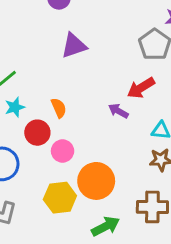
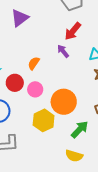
orange semicircle: (59, 108) -> (34, 63), moved, turned -104
purple arrow: (118, 111) -> (63, 51), turned 40

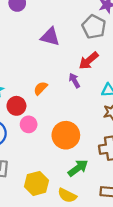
purple triangle: (20, 18) -> (50, 37), moved, turned 42
pink circle: (35, 89) -> (29, 124), moved
yellow hexagon: (44, 120) -> (36, 183), moved

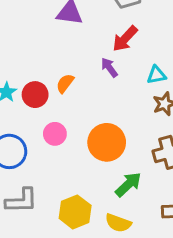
red circle: (16, 106) -> (35, 95), moved

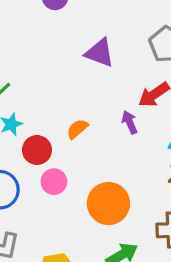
red circle: (35, 95) -> (37, 150), moved

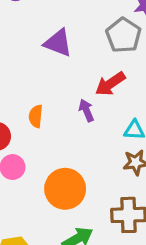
orange semicircle: (77, 129) -> (36, 116), turned -45

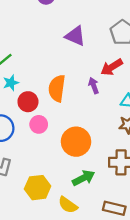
orange semicircle: (36, 116) -> (57, 88), size x1.6

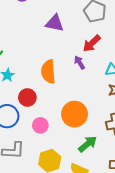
red circle: (28, 102) -> (27, 97), moved
pink circle: (39, 124) -> (40, 125), moved

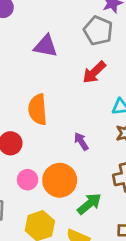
purple arrow: (80, 63) -> (81, 141), moved
orange circle: (74, 114) -> (60, 180), moved

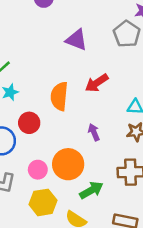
red arrow: (94, 72) -> (97, 83), moved
pink circle: (28, 180) -> (38, 170), moved

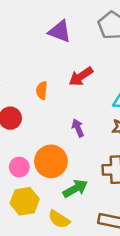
orange semicircle: (59, 96) -> (42, 90), size x0.6

